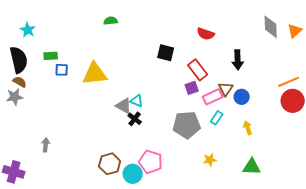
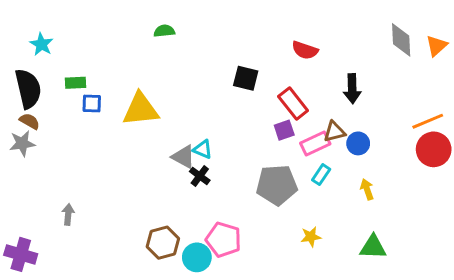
brown triangle: (226, 89) -> (334, 132), turned 42

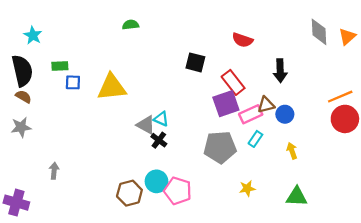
purple square: (284, 130) -> (226, 104), size x1.6
gray star: (22, 143) -> (21, 127), moved
cyan circle: (197, 257) -> (157, 181), moved

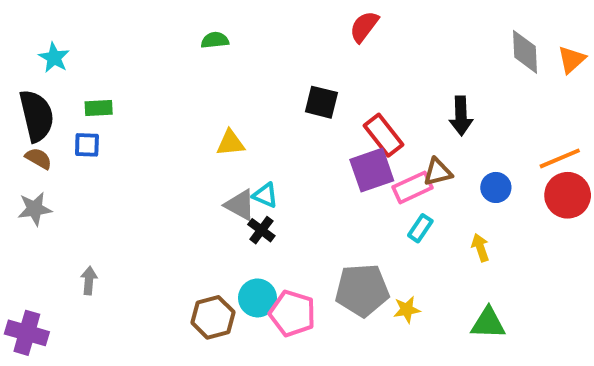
red semicircle: (242, 40) -> (364, 27), moved, turned 108
blue square: (73, 82) -> (87, 145), moved
yellow triangle: (112, 87) -> (230, 143), moved, size x0.6
blue circle: (285, 114) -> (496, 187), moved
gray pentagon: (220, 147) -> (362, 290), moved

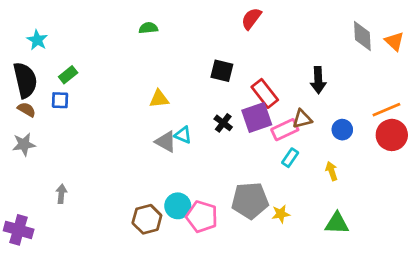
orange triangle: (571, 60) -> (394, 41), turned -35
green rectangle: (99, 108) -> (68, 75), turned -36
black cross: (261, 230) -> (223, 123), moved

